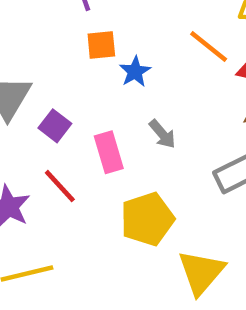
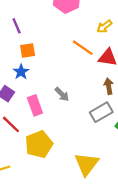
blue star: (135, 72) -> (21, 72), moved
yellow pentagon: (147, 219) -> (39, 144), moved

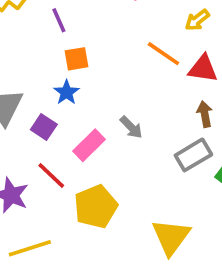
pink rectangle: (35, 105) -> (89, 145), turned 66

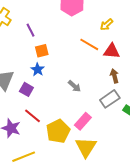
pink rectangle: (89, 145) -> (83, 121), moved
yellow triangle: (171, 237) -> (86, 147), moved

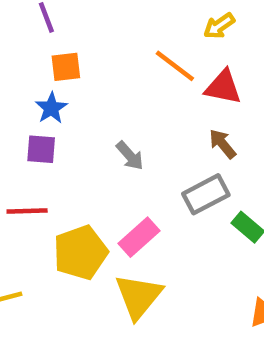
brown arrow: (114, 76) -> (223, 144), turned -32
purple square: (26, 89) -> (41, 149), moved, turned -32
red line: (32, 116) -> (27, 211), turned -48

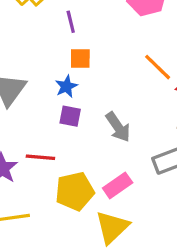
purple square: (41, 149) -> (70, 116), moved
gray arrow: (130, 156) -> (118, 127), size x1.4

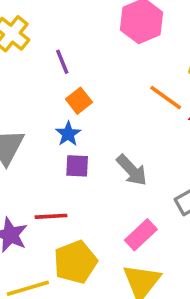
orange square: (80, 58) -> (79, 101), turned -30
yellow pentagon: (75, 191) -> (75, 262), moved

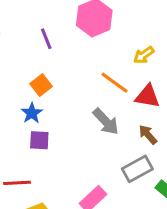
purple line: (62, 62) -> (46, 39), moved
gray arrow: (132, 170) -> (106, 121), moved

